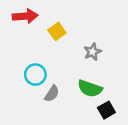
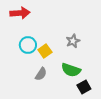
yellow square: (57, 31) -> (45, 51), moved
cyan circle: (35, 75) -> (28, 45), moved

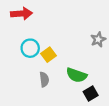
gray star: (73, 41) -> (98, 40), moved
gray semicircle: (41, 74) -> (44, 79), turned -40

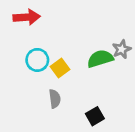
green semicircle: (77, 75) -> (100, 59), moved, turned 144
black square: (91, 93) -> (95, 116), moved

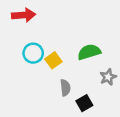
gray star: (122, 49) -> (108, 77), moved
gray semicircle: (55, 99) -> (65, 88), moved

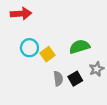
black square: (84, 103) -> (75, 79), moved

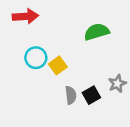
green semicircle: (80, 47) -> (97, 32), moved

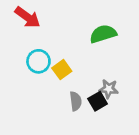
red arrow: (25, 16) -> (27, 17), turned 40
gray star: (117, 84) -> (109, 89), moved, turned 30

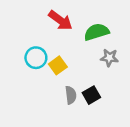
red arrow: (27, 17) -> (60, 20), moved
gray star: (109, 89) -> (109, 58), moved

